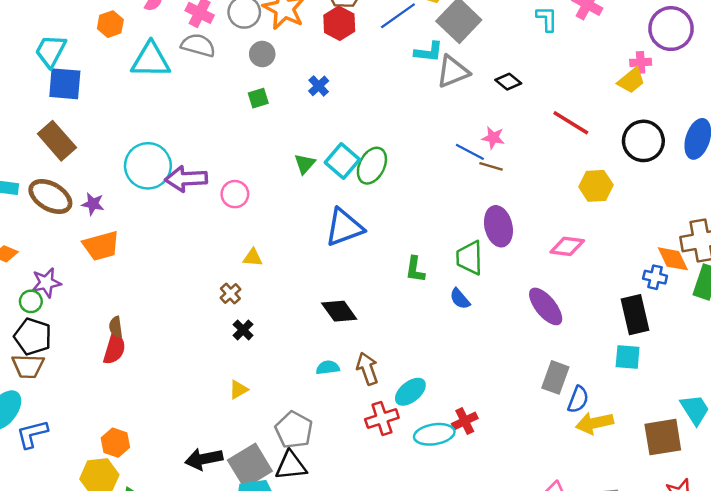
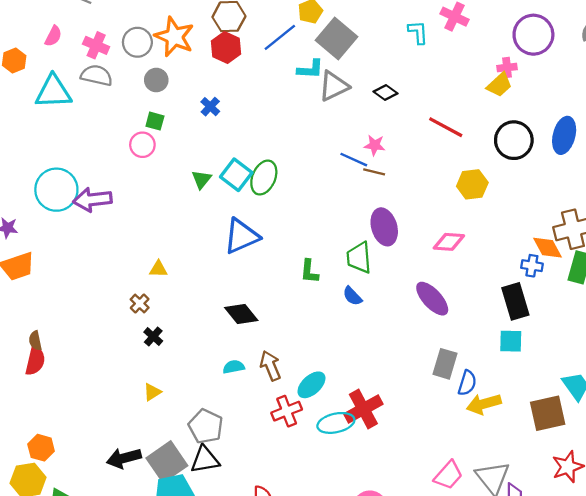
green square: (258, 98) -> (155, 121), turned 36
pink circle: (235, 194) -> (142, 145), moved
red cross: (465, 421) -> (363, 409), size x1.6

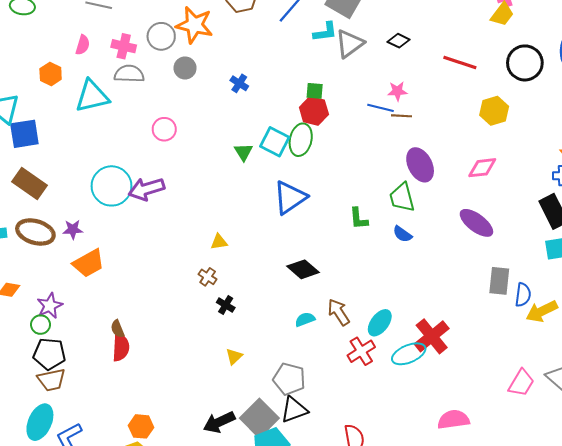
red hexagon: (226, 47) -> (314, 111), moved
green square: (155, 121) -> (315, 91), moved
pink circle: (142, 145) -> (164, 129), moved

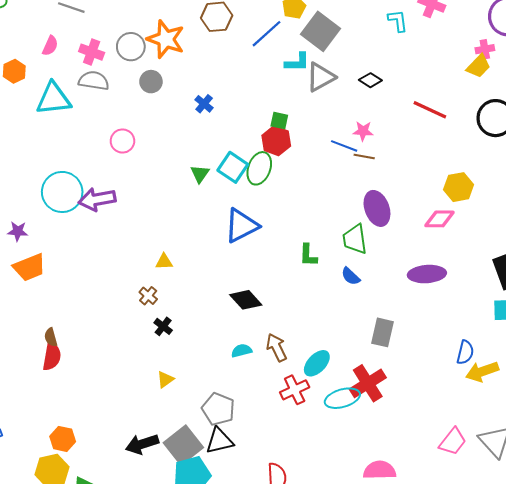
yellow hexagon: (494, 111) -> (459, 187), moved
purple ellipse: (476, 223) -> (427, 274), turned -48
gray rectangle: (499, 281) -> (382, 332), moved

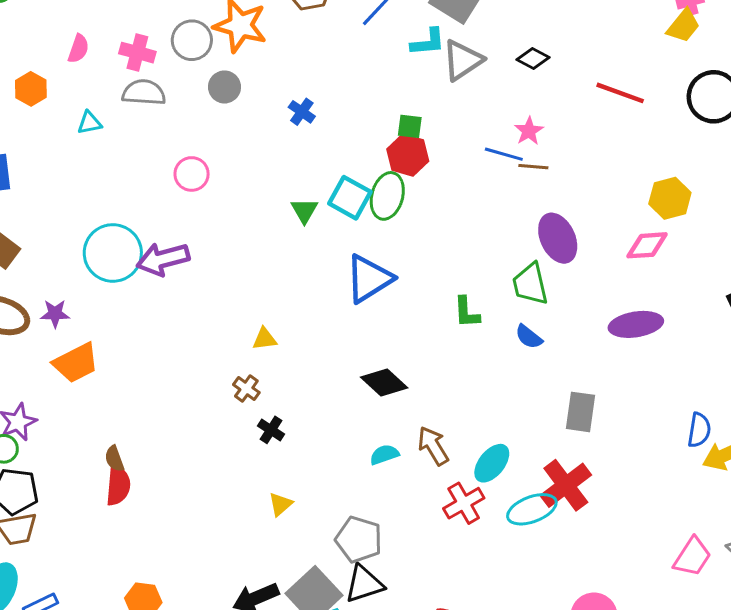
cyan triangle: (53, 99) -> (89, 123), size x0.5
pink star: (363, 131) -> (529, 131), turned -30

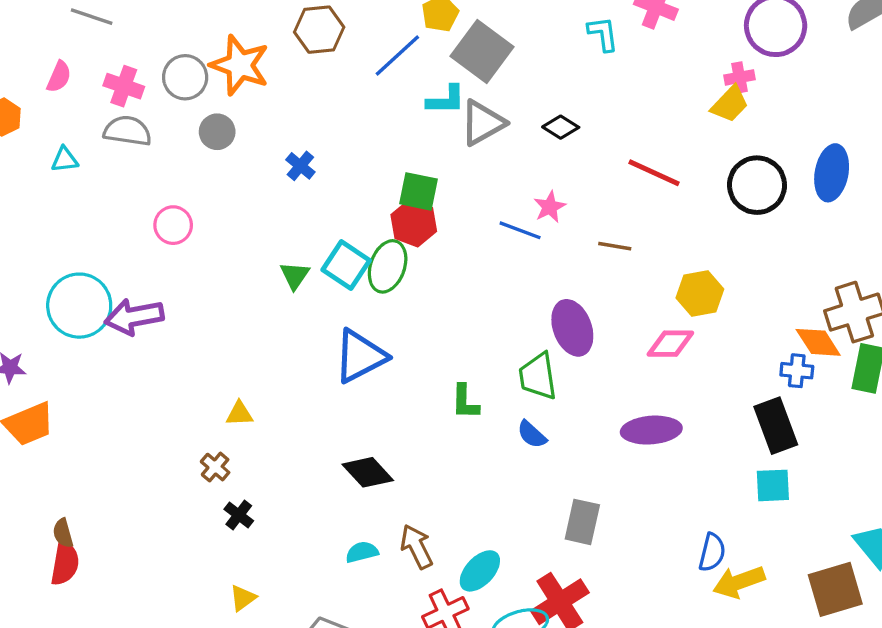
green square: (410, 126) -> (418, 191), size x1.4
brown line: (533, 167) -> (615, 246), moved

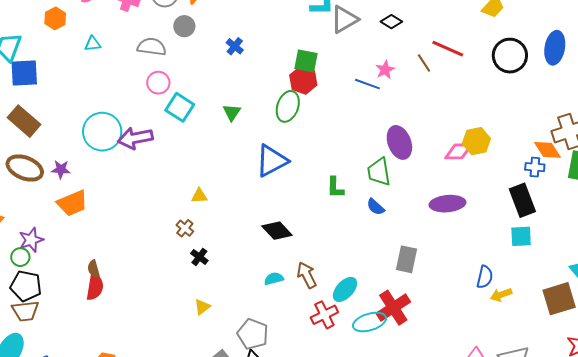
gray semicircle: (127, 131) -> (152, 47), moved
brown line: (615, 246) -> (424, 63), moved, turned 48
cyan square: (346, 265) -> (180, 107), moved
yellow hexagon: (700, 294) -> (476, 141), moved
yellow arrow: (739, 582) -> (501, 295), size x0.7

